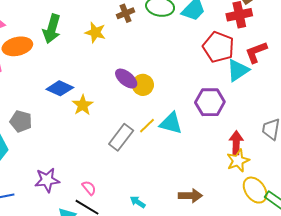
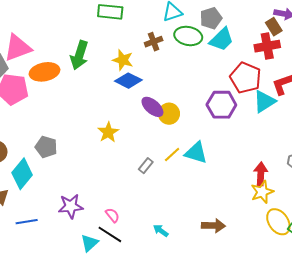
blue diamond: (60, 88) -> (128, 81), moved
purple hexagon: (210, 102) -> (221, 105), moved
gray rectangle: (121, 137) -> (146, 166), size x0.6

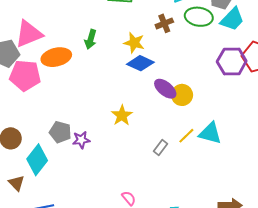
green arrow: (79, 55) -> (91, 39), size x0.7
purple hexagon: (221, 105) -> (232, 61), moved
purple star: (71, 206) -> (81, 140), moved, size x0.7

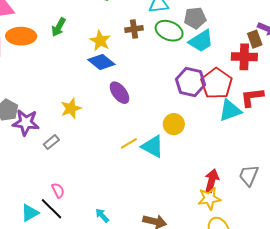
yellow circle: (182, 95) -> (174, 124), moved
purple star: (81, 140) -> (26, 123), size x1.5
gray rectangle: (160, 148) -> (51, 142), moved

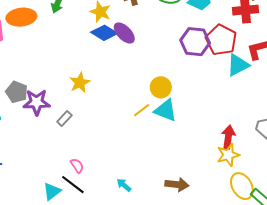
purple ellipse: (119, 93) -> (124, 33), moved
yellow circle: (174, 124) -> (161, 87), moved

